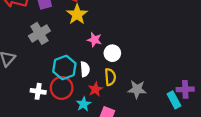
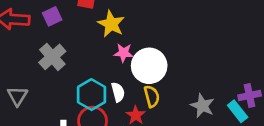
yellow star: (77, 14) -> (111, 24), moved
white circle: (112, 53) -> (149, 66), size x1.6
gray star: (137, 89) -> (202, 106), moved, turned 30

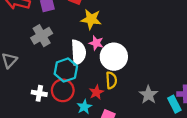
yellow star: (111, 24) -> (91, 19), turned -30
white semicircle: (118, 92) -> (78, 52), moved, size x1.6

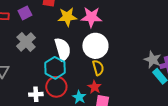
pink star: (96, 43) -> (91, 17), moved, size x1.5
red star: (96, 92) -> (95, 87), moved
gray star: (148, 95) -> (153, 60), moved

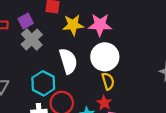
gray cross: (26, 42) -> (32, 40), moved
cyan hexagon: (55, 68) -> (43, 83), moved

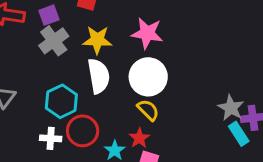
yellow star: (73, 25) -> (97, 40), moved
yellow semicircle: (108, 81) -> (148, 110), turned -36

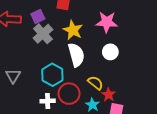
yellow star: (97, 40) -> (73, 30), turned 30
white circle: (148, 77) -> (110, 52), size x0.6
yellow semicircle: (148, 110) -> (95, 83), moved

